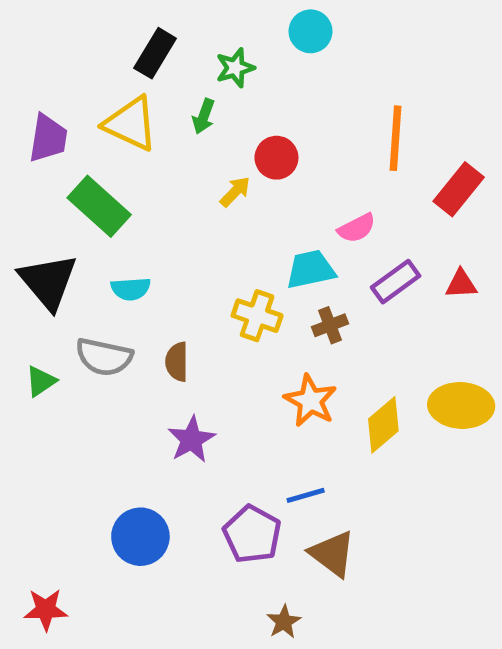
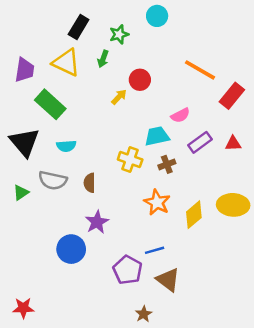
orange line: (396, 138) -> (200, 70), turned -64
blue circle: (140, 537) -> (71, 249), moved

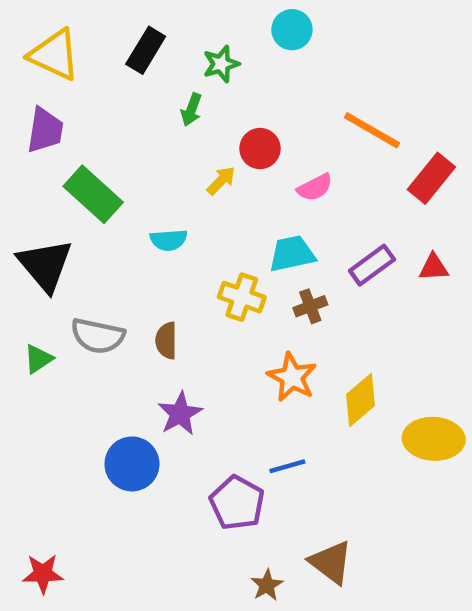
yellow triangle: (66, 63) -> (54, 55), moved
pink semicircle: (180, 115) -> (315, 187), moved
cyan semicircle: (66, 146) -> (169, 240), moved
yellow ellipse: (233, 205) -> (434, 439), moved
brown triangle: (168, 280) -> (331, 562), moved

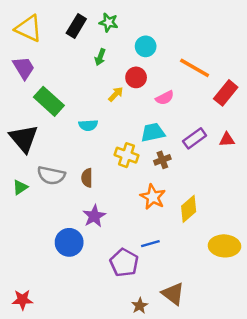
cyan circle: (292, 30) -> (146, 46), moved
green star: (221, 64) -> (109, 22), moved, turned 30
purple trapezoid: (45, 130) -> (24, 68), turned -40
yellow ellipse: (434, 439) -> (224, 246), moved

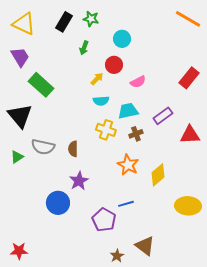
orange line: (195, 68) -> (188, 19), moved
cyan semicircle: (88, 125) -> (101, 101), moved
red triangle: (227, 140) -> (190, 135), moved, size x1.5

